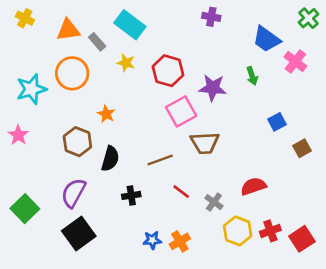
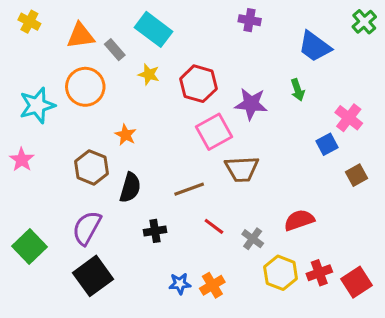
pink cross: (295, 62) -> (349, 118), moved

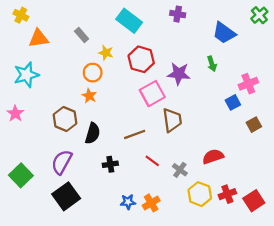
cyan rectangle: (153, 29) -> (129, 21), moved
orange triangle: (81, 36) -> (38, 38), moved
orange circle: (85, 87) -> (93, 73), moved, size x0.7
pink cross: (349, 118) -> (248, 84), turned 30
brown trapezoid: (242, 169) -> (172, 120), turned -95

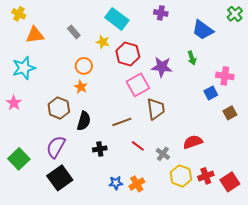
yellow star: (106, 53) -> (103, 42), moved
pink cross: (248, 84) -> (225, 76), turned 30

